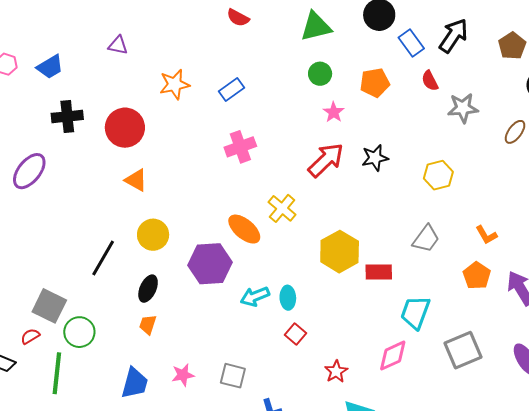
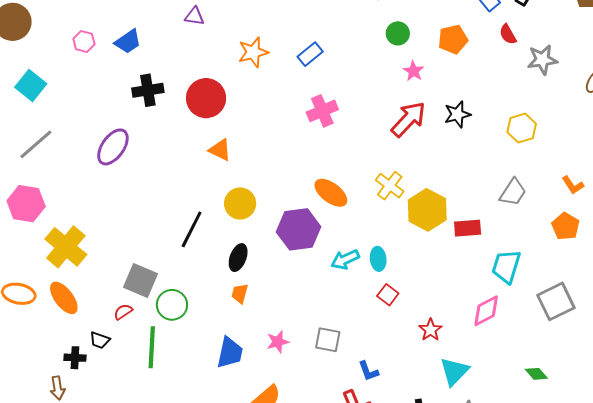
yellow cross: (282, 208) -> (390, 186), moved

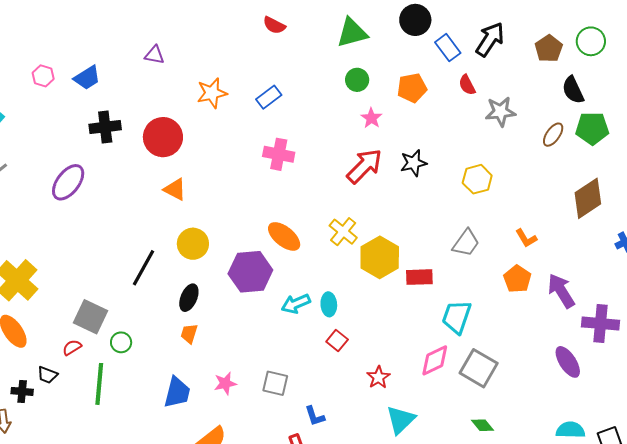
pink cross: (322, 111) -> (279, 154), turned 32
gray square: (556, 301) -> (479, 368), moved, turned -36
green circle: (172, 305) -> (121, 342), size x0.7

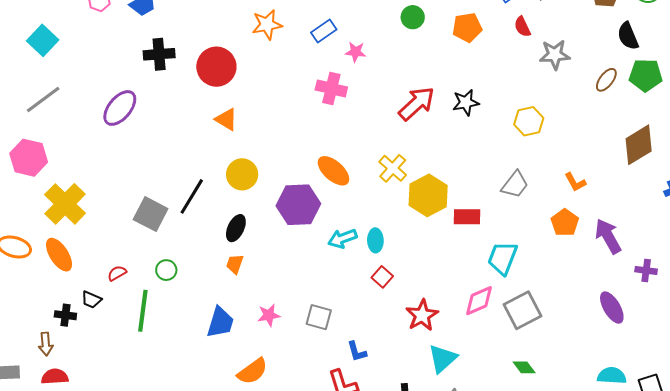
pink star: (371, 118) -> (356, 52), moved, turned -30
gray square: (91, 317) -> (151, 214), moved
purple cross: (600, 324) -> (646, 270), size x0.6
gray square: (479, 368) -> (523, 310), turned 30
red star: (378, 377) -> (422, 315), size x1.4

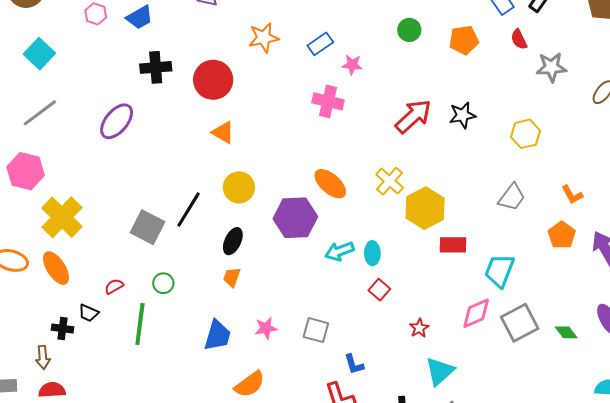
red rectangle: (467, 217) -> (453, 245), moved
red star: (422, 315) -> (419, 328), size x0.6
green diamond: (524, 367) -> (566, 332), moved

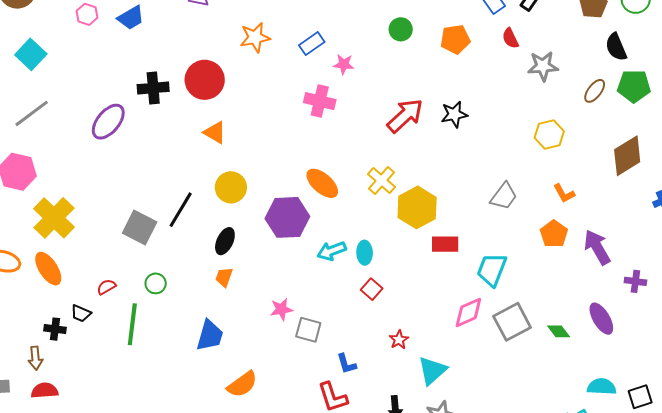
black cross: (156, 67) -> (153, 88), moved
yellow hexagon: (526, 134) -> (549, 135), moved
pink star: (266, 328) -> (281, 309), moved
red star: (419, 328) -> (399, 340), moved

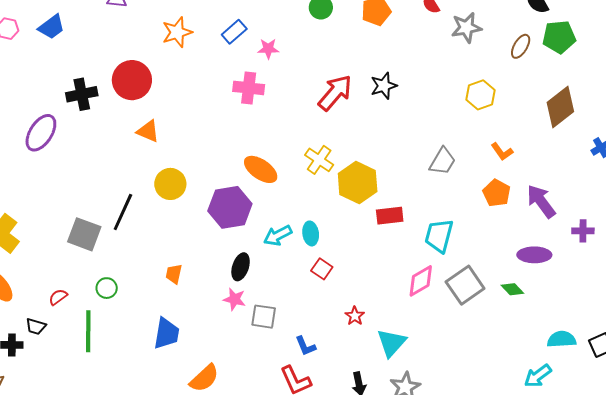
black ellipse: (225, 241) -> (241, 267), moved
pink star: (281, 309) -> (235, 299), turned 30
purple ellipse: (601, 319) -> (534, 255), moved, turned -52

